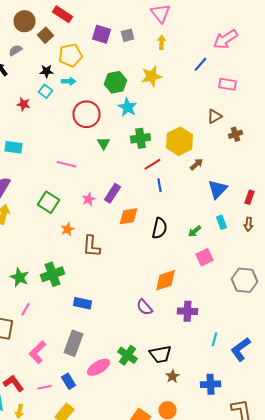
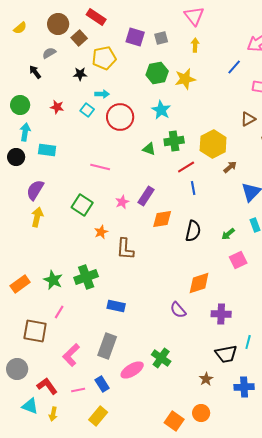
cyan arrow: (68, 81) -> (102, 94), moved
green hexagon: (116, 82) -> (157, 73), moved
cyan square: (46, 91) -> (87, 110), moved
green triangle: (104, 143) -> (149, 149), moved, turned -40
black trapezoid: (160, 354) -> (226, 354), moved

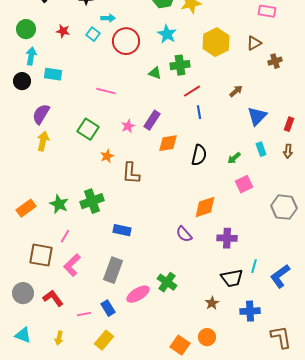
yellow hexagon: (213, 144) -> (216, 42), moved
pink L-shape: (71, 355) -> (72, 265), moved
red L-shape: (47, 386) -> (53, 298), moved
cyan triangle: (30, 406) -> (23, 335), moved

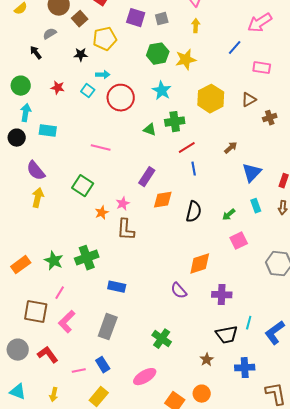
purple semicircle: (41, 114) -> (36, 171), turned -70
pink star: (128, 126) -> (123, 204), moved
pink ellipse: (138, 294) -> (145, 377), moved

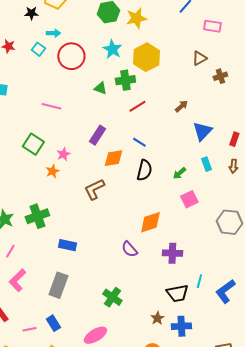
yellow hexagon: (211, 99) -> (146, 57), moved
blue line: (194, 169) -> (139, 142), moved, turned -48
pink star: (123, 204) -> (63, 154), moved
brown L-shape: (126, 230) -> (94, 189), moved, turned 60
blue cross: (245, 368) -> (181, 326), moved

